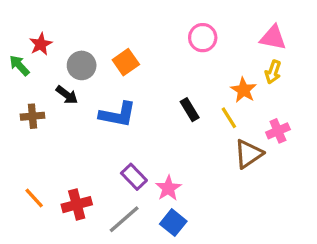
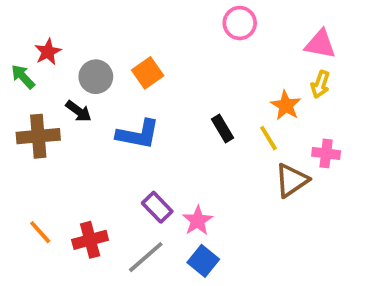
pink circle: (203, 38) -> (240, 23), moved
brown cross: (32, 116) -> (38, 136), size x1.5
pink cross: (278, 131) -> (326, 153), turned 30

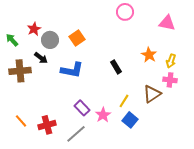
red star: (48, 52) -> (34, 29), moved
yellow arrow: (320, 84) -> (171, 61), moved
yellow line: (269, 138) -> (124, 101), moved, turned 64
blue square: (203, 261) -> (130, 120), moved

